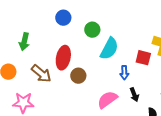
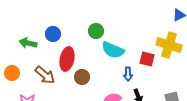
blue circle: (63, 18) -> (53, 34), moved
green arrow: (24, 42) -> (28, 43), turned 90
cyan semicircle: (109, 49) -> (113, 50), turned 85

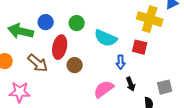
green circle: (96, 31) -> (77, 23), moved
green arrow: (28, 43) -> (21, 31), size x1.4
yellow cross: (169, 45) -> (150, 19), moved

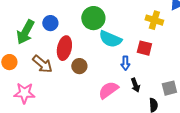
yellow cross: (150, 19) -> (154, 20), size x0.7
green circle: (77, 23) -> (93, 18), moved, size x1.5
green arrow: (21, 31) -> (25, 32), turned -75

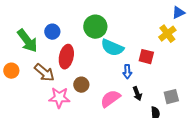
yellow cross: (154, 20) -> (167, 34), moved, turned 36
green arrow: (25, 32) -> (27, 41), turned -65
brown circle: (79, 66) -> (81, 85), moved
pink star: (24, 93) -> (59, 98), moved

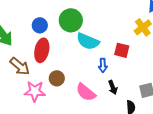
blue circle: (52, 32) -> (40, 25), moved
pink semicircle: (110, 99) -> (86, 92), turned -105

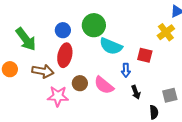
brown arrow: (20, 66) -> (43, 71), turned -30
pink semicircle: (86, 92) -> (104, 85), moved

